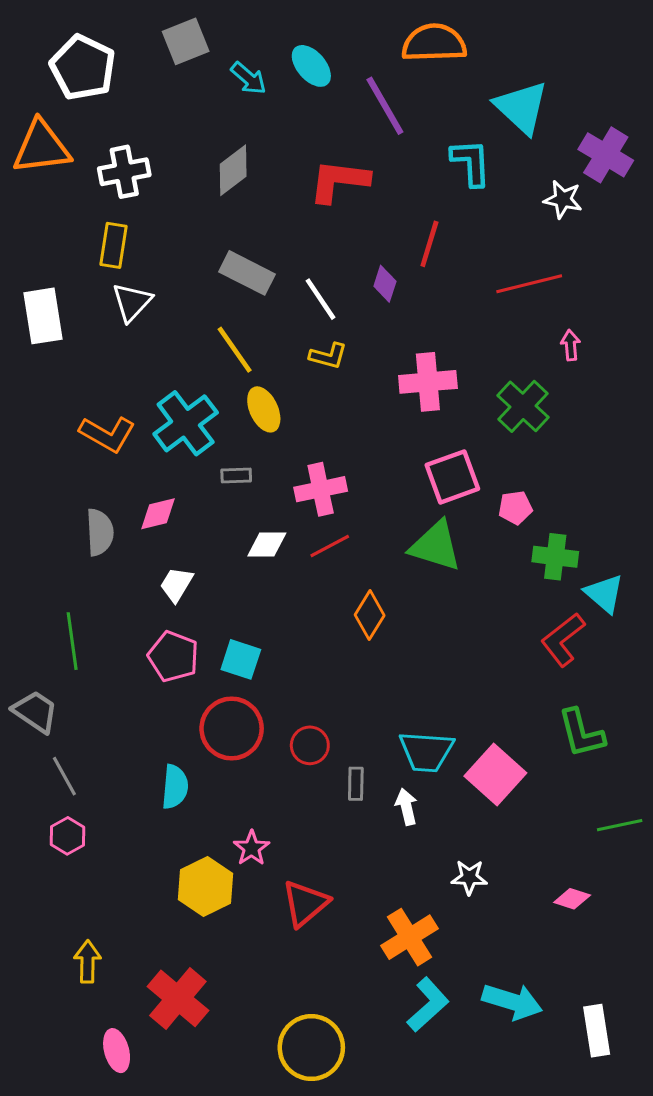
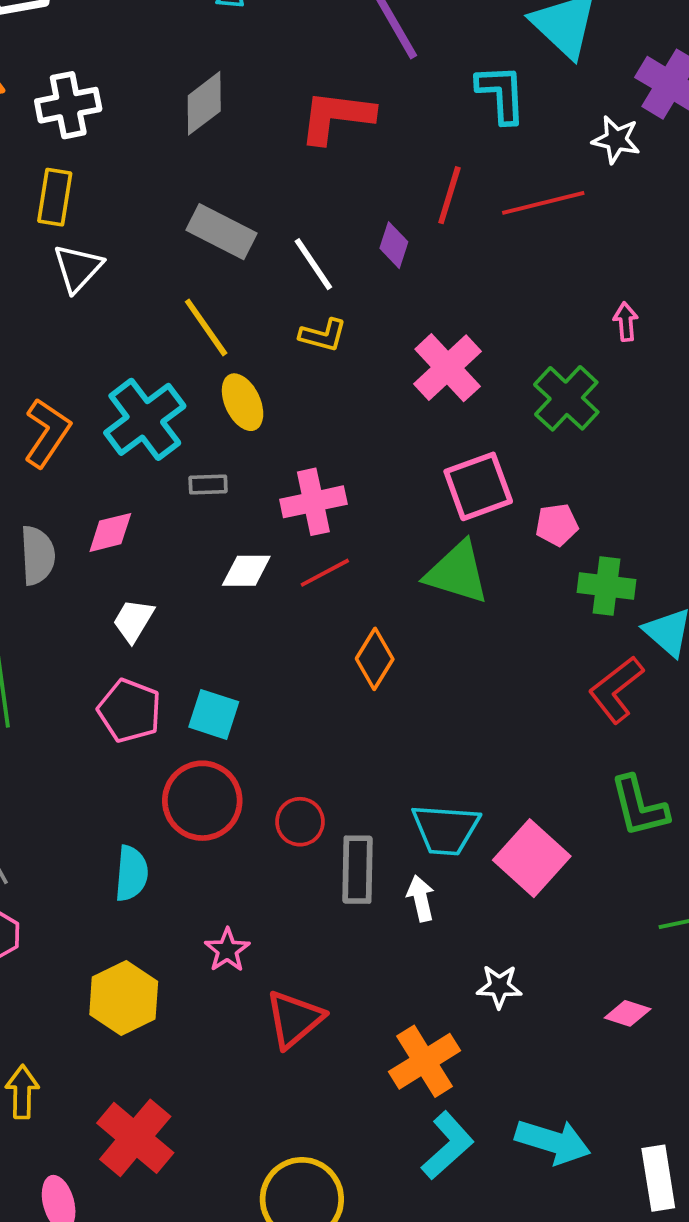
red line: (529, 284) -> (543, 203), moved
pink cross: (428, 382) -> (448, 368), turned -38
orange L-shape: (107, 434) -> (47, 433), turned -86
gray rectangle: (356, 784) -> (357, 870), size x1.6
yellow hexagon: (206, 886) -> (124, 998), moved

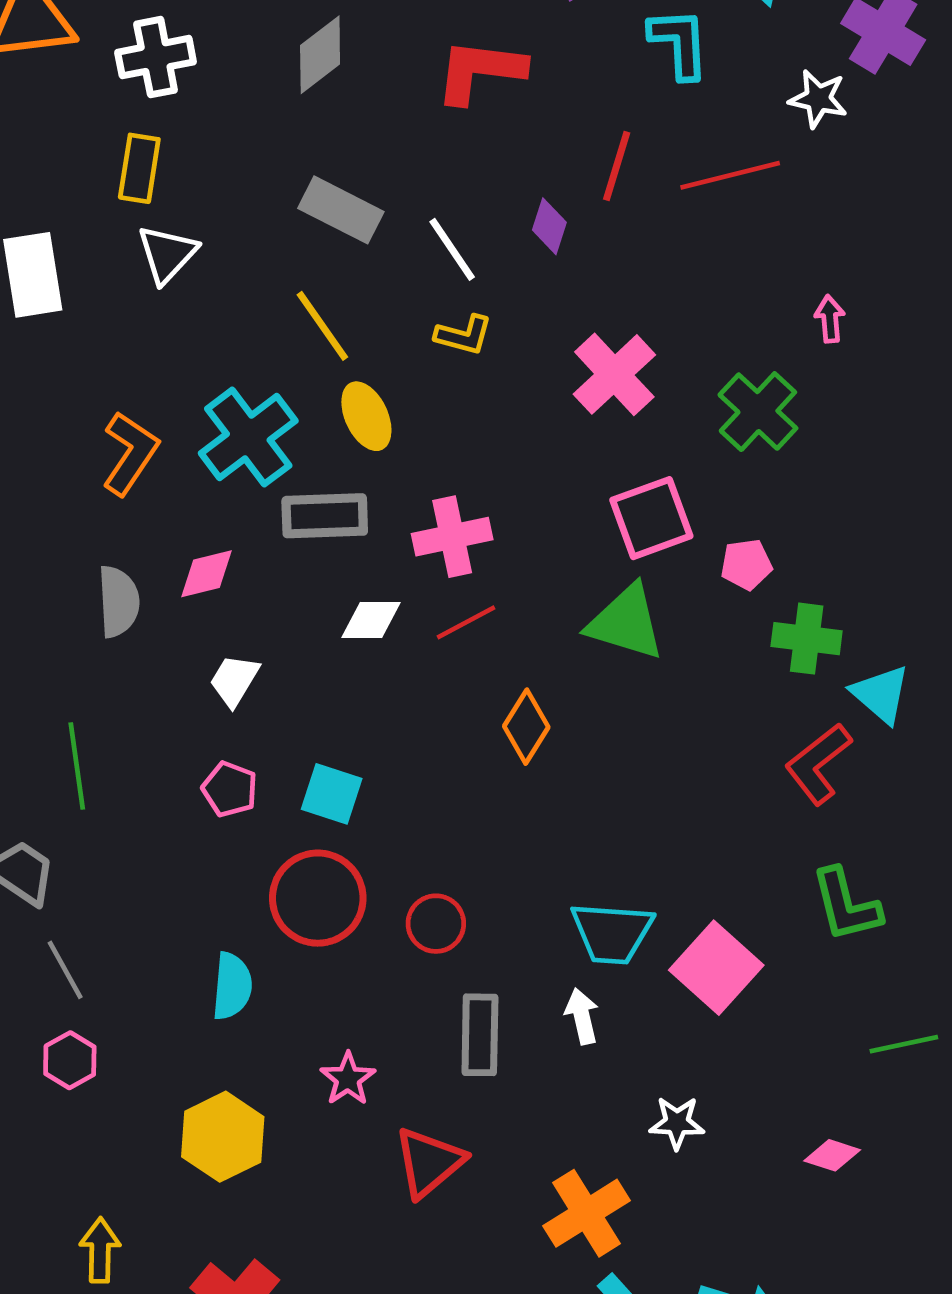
gray rectangle: (208, 485) -> (325, 516), size x1.8
pink pentagon: (129, 711) -> (230, 789), size x0.7
gray rectangle: (357, 870) -> (480, 1035), moved

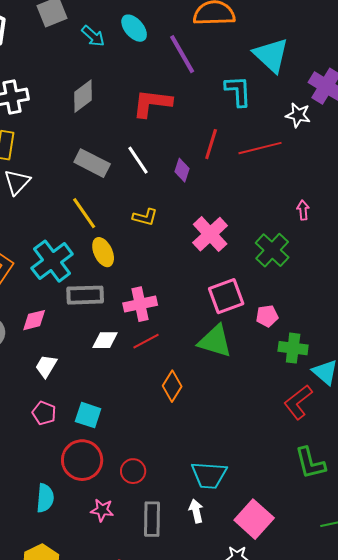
white line: (452, 249) -> (138, 160), moved
pink square: (716, 968) -> (254, 519), moved
pink star: (348, 1079) -> (102, 510), moved, turned -30

